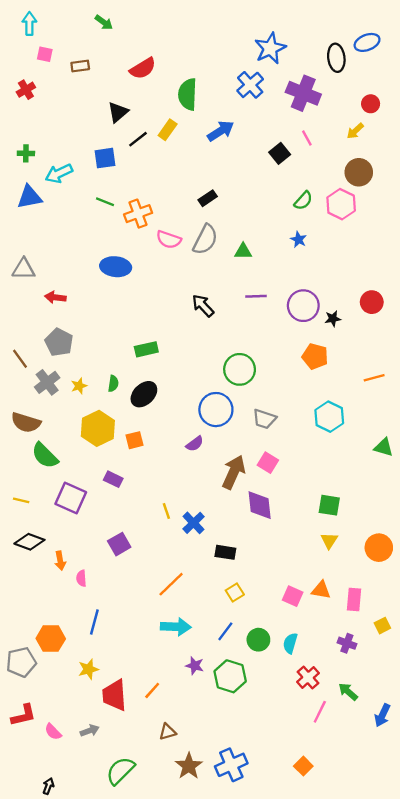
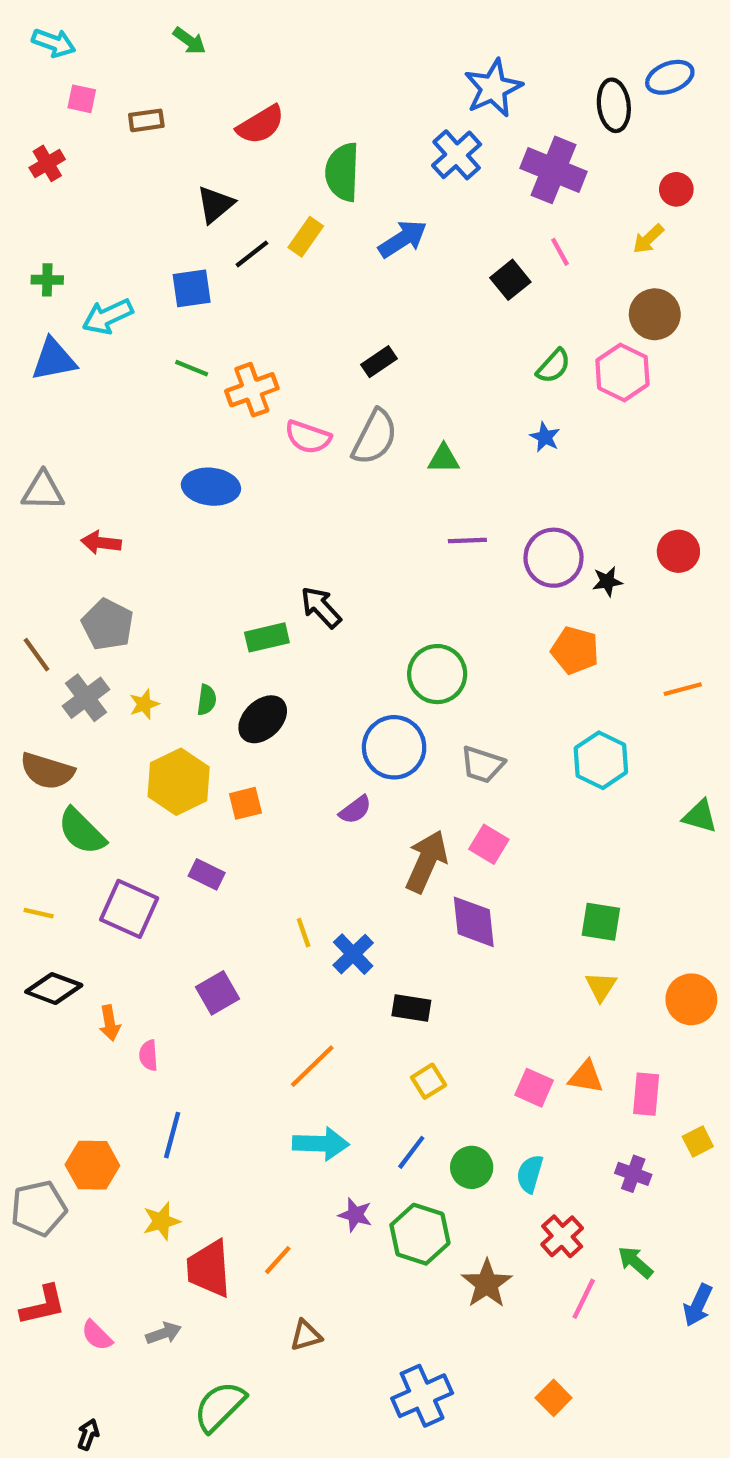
cyan arrow: (29, 24) -> (54, 43), turned 110
black arrow: (203, 306) -> (321, 607), moved
brown star: (189, 766) -> (487, 1284), moved

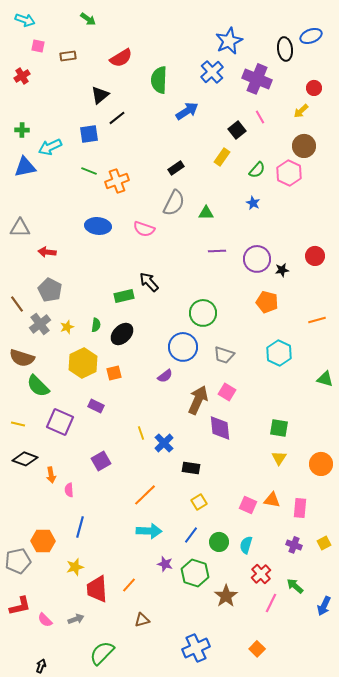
yellow rectangle: (306, 237) -> (222, 157), moved
pink semicircle: (308, 437) -> (144, 229), moved
yellow square: (698, 1142) -> (324, 543), moved

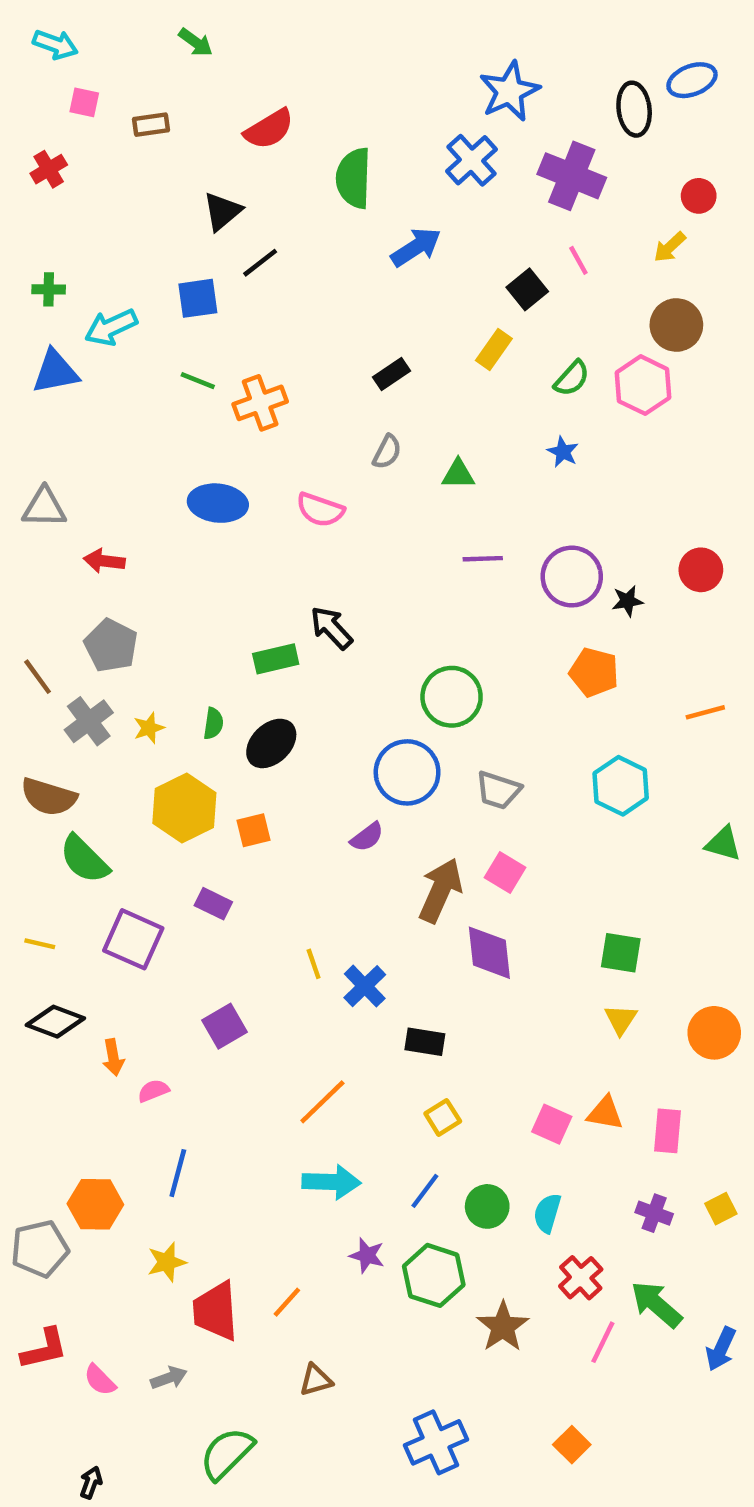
gray semicircle: (174, 203) -> (387, 452), size x0.6
pink semicircle: (69, 490) -> (153, 1091), turned 72
green arrow: (295, 586) -> (656, 1304), size x1.4

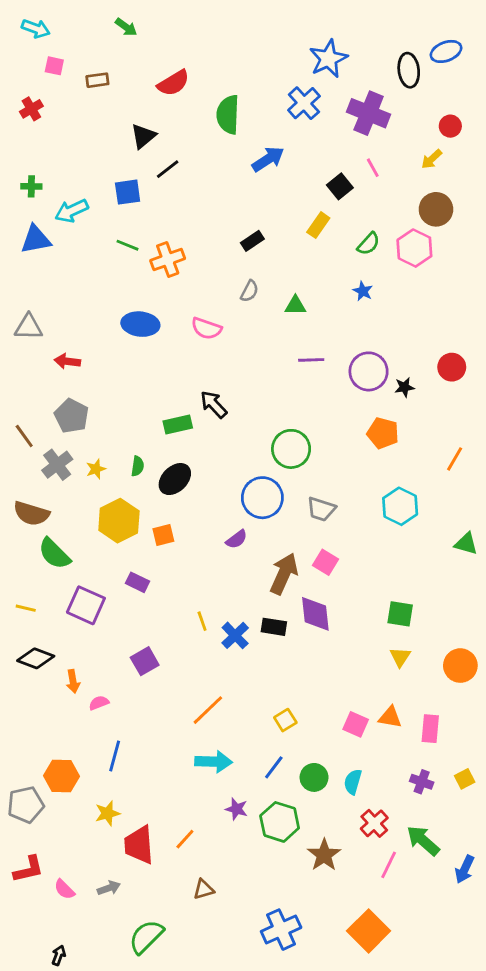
orange line: (705, 712) -> (455, 459), turned -45
black rectangle: (425, 1042) -> (274, 627), moved
orange square: (572, 1445) -> (369, 931), size x1.8

